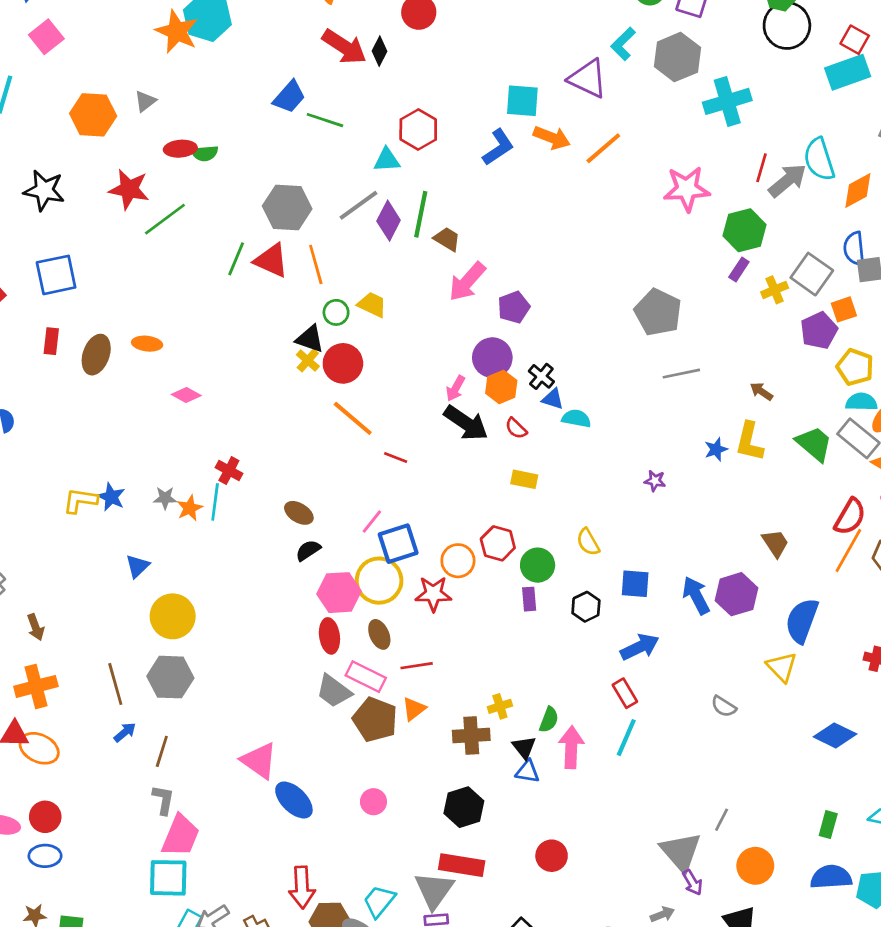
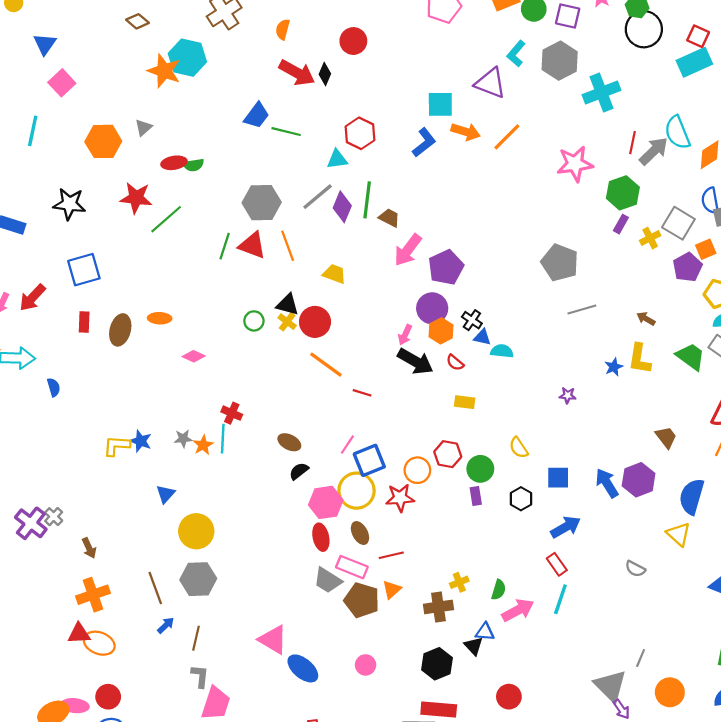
purple pentagon: (514, 307) -> (446, 267), size x1.4
green circle: (336, 312) -> (254, 321), moved
black triangle: (524, 747) -> (474, 646), moved
pink arrow: (571, 747) -> (518, 610), turned 64

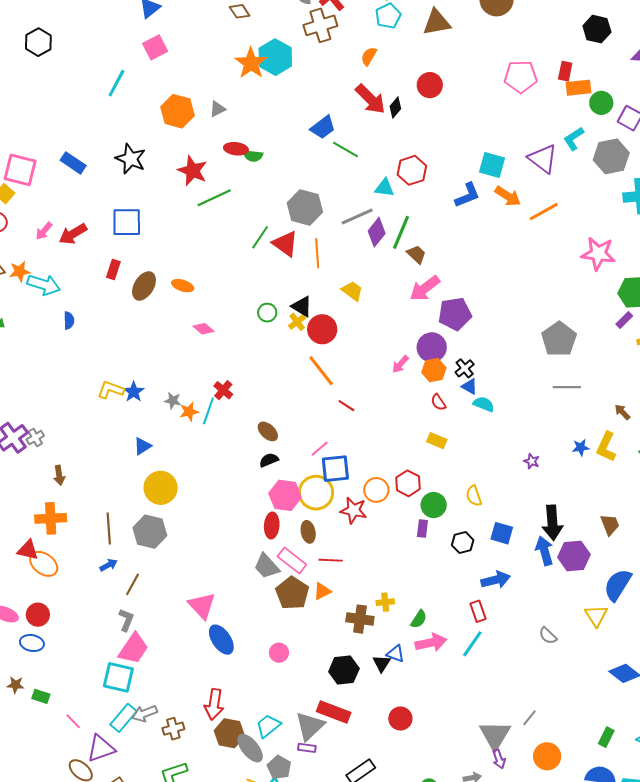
black arrow: (415, 361) -> (552, 523), moved, turned 40

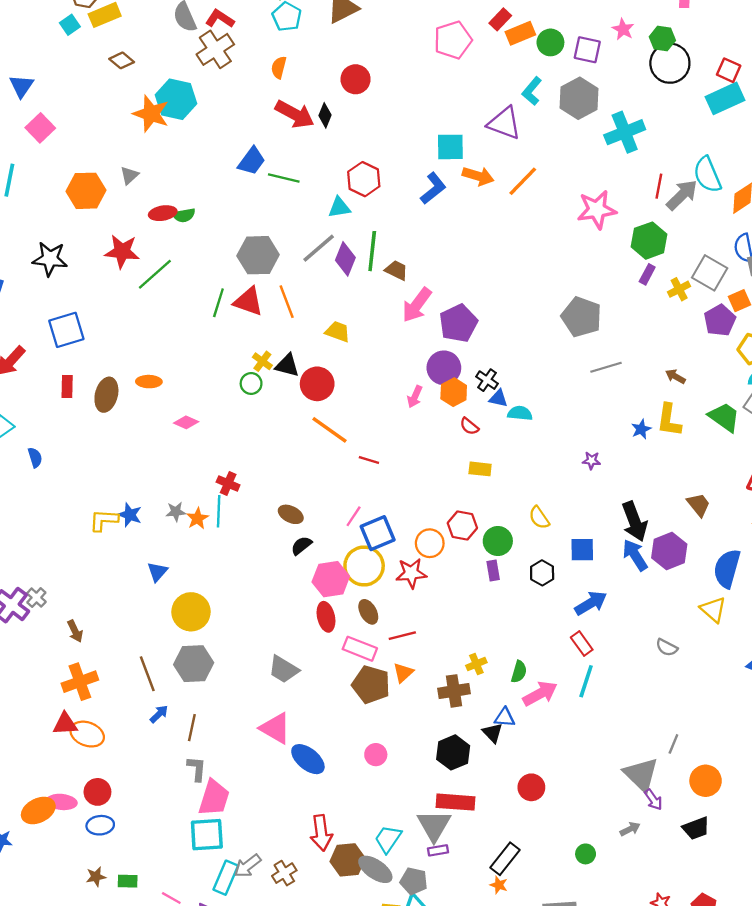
red rectangle: (565, 71) -> (500, 19), turned 48
yellow cross: (297, 322) -> (262, 361), moved
gray trapezoid: (267, 566) -> (283, 669), moved

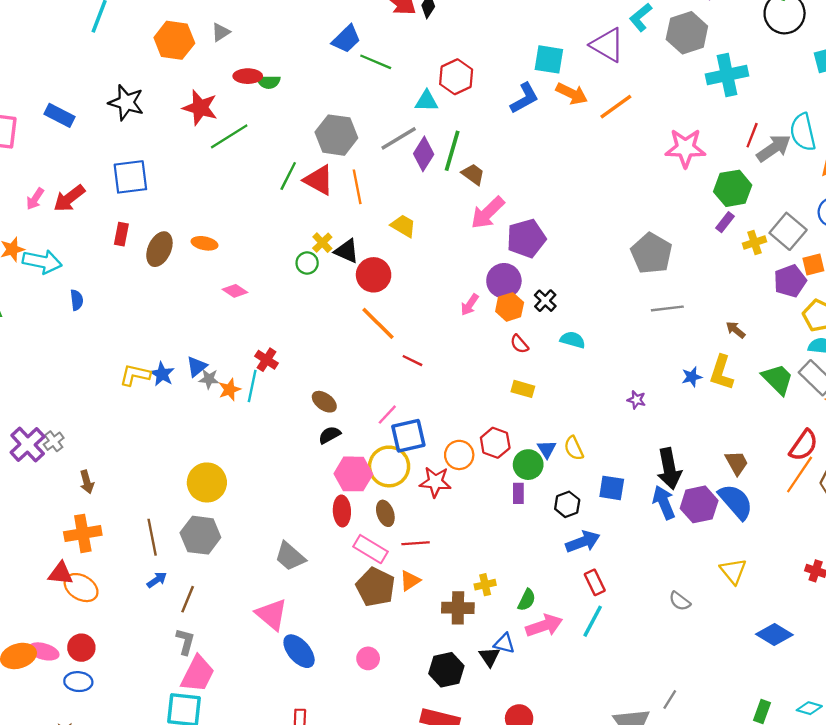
blue triangle: (498, 398) -> (547, 449), moved, turned 36
blue semicircle: (727, 569) -> (736, 502), moved, turned 114
blue triangle: (157, 572) -> (197, 367), moved
blue arrow: (591, 603) -> (583, 542), moved

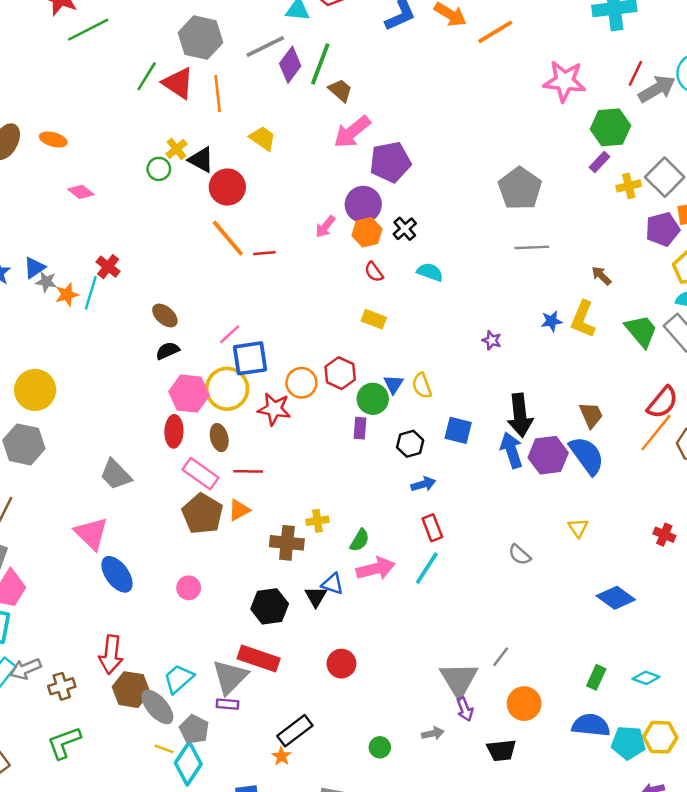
red line: (412, 361) -> (264, 253), moved, turned -36
blue arrow: (583, 542) -> (423, 484), size x0.7
yellow triangle: (733, 571) -> (578, 528), size x0.7

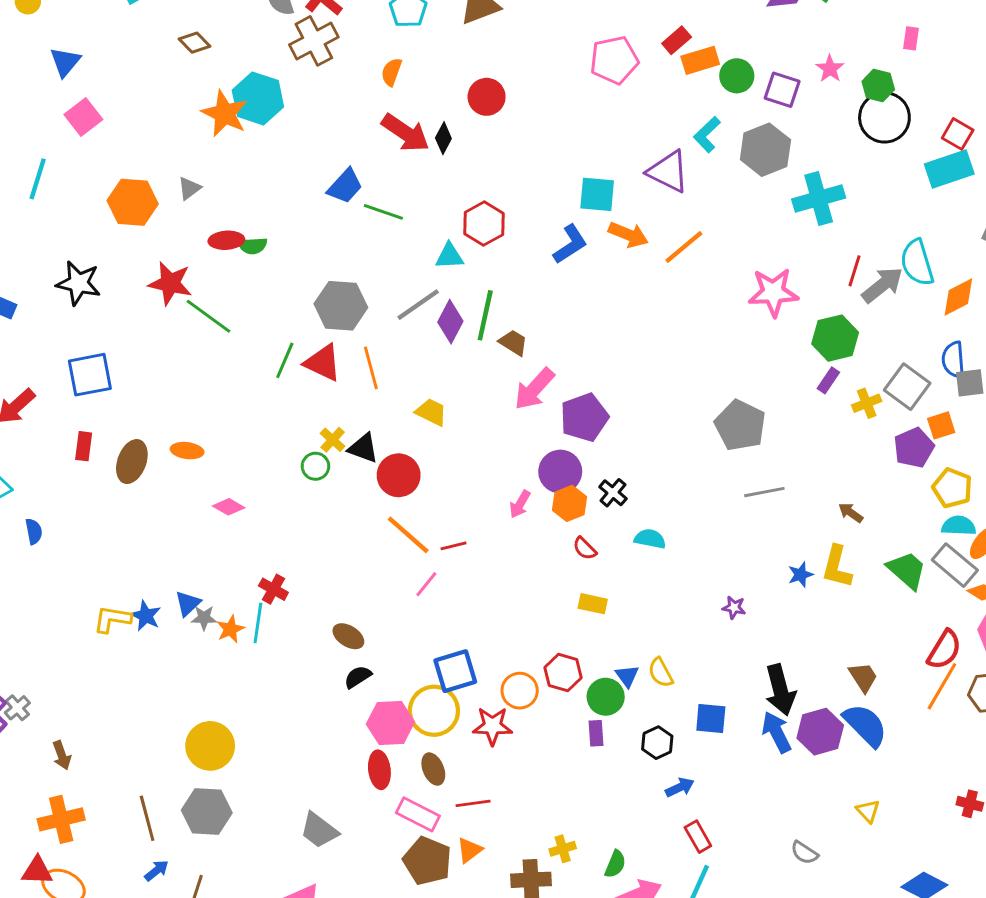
green line: (88, 30) -> (209, 316), turned 72
pink line: (230, 334) -> (426, 584), moved

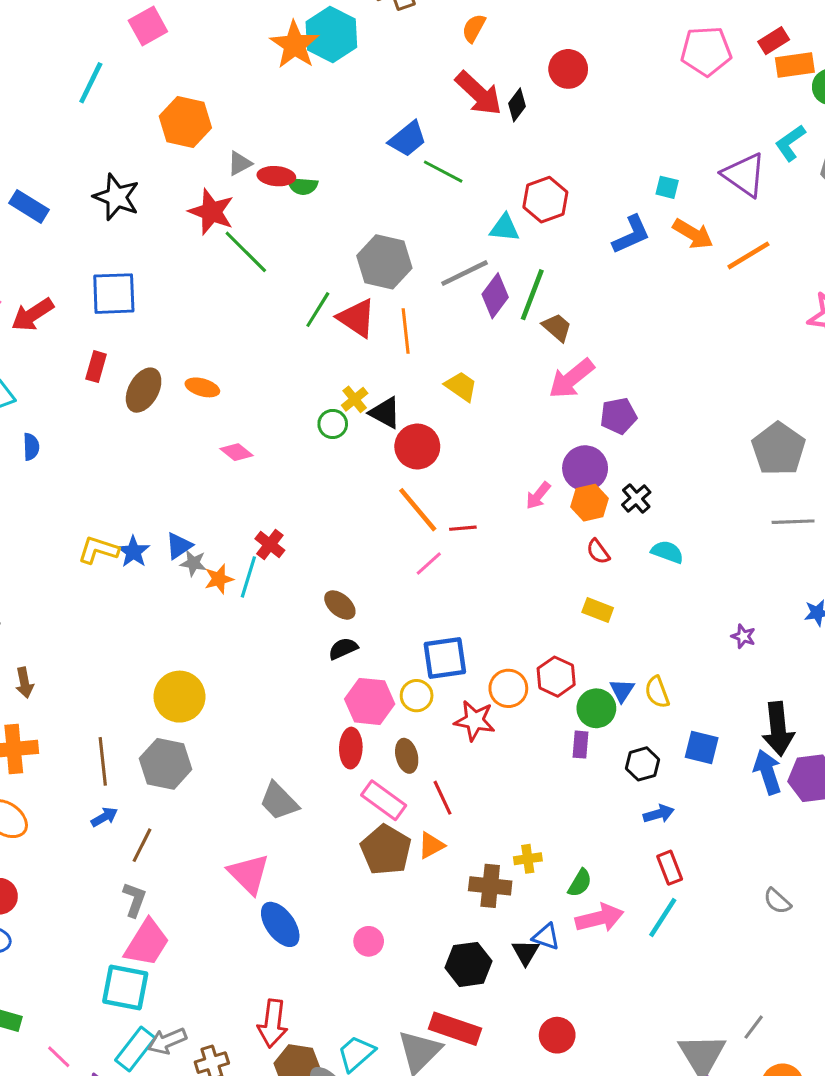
gray triangle: (189, 188) -> (240, 163), moved
cyan square: (597, 194) -> (667, 187), size x0.6
purple pentagon: (584, 417) -> (618, 416), size x0.7
yellow circle: (434, 711) -> (417, 696), size x0.6
red line: (473, 803) -> (442, 798), turned 64

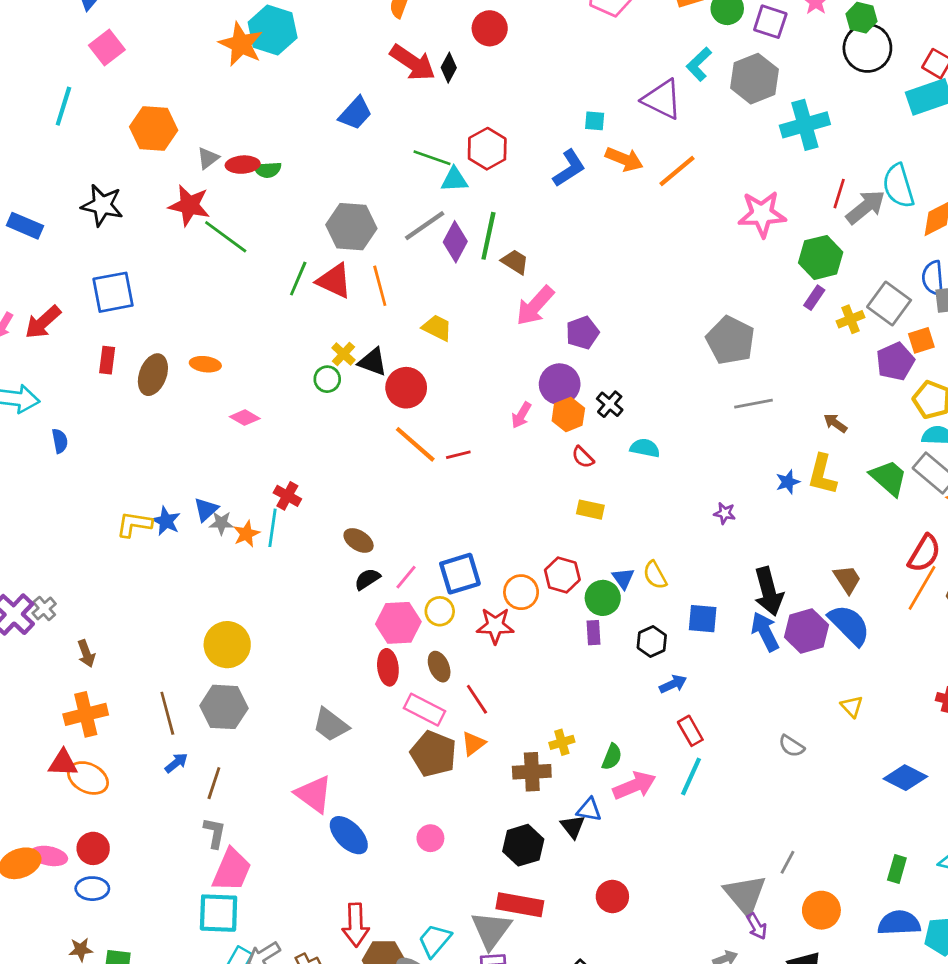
green line: (443, 172) -> (432, 158), moved
pink line: (429, 563) -> (406, 577), moved

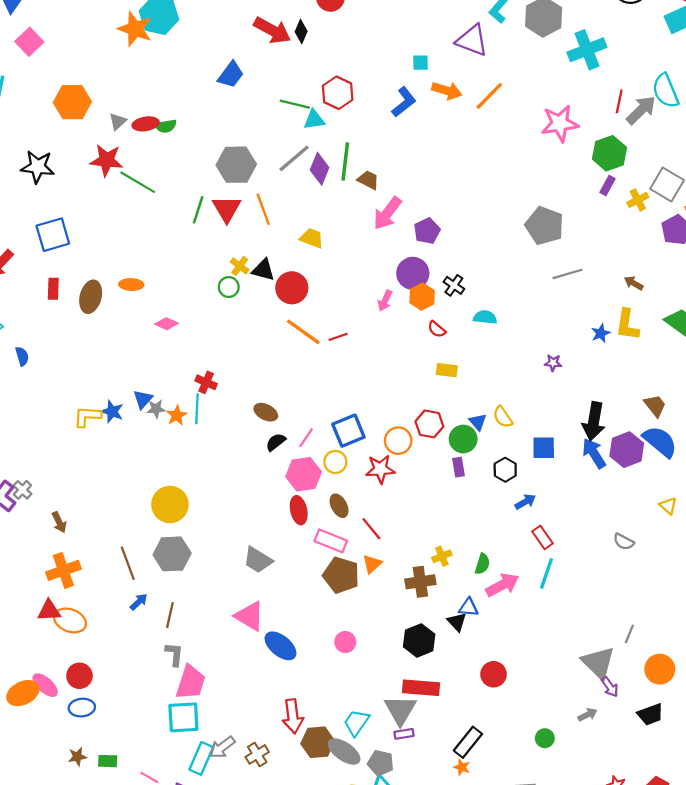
red triangle: (334, 281) -> (227, 209), turned 40
black arrow: (769, 591) -> (594, 421), turned 30
pink ellipse: (49, 856) -> (45, 685), turned 36

